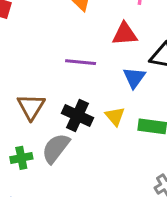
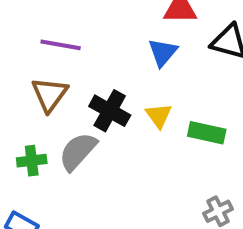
purple line: (81, 62) -> (61, 45), moved
blue triangle: (134, 78) -> (163, 52), moved

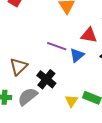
purple line: (61, 45) -> (57, 46), moved
yellow triangle: (159, 116) -> (71, 101), moved

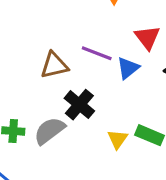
red triangle: (89, 35) -> (147, 37), turned 42
brown triangle: (19, 67) -> (54, 65), moved, turned 30

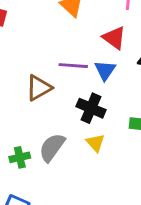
black cross: (79, 105) -> (91, 108), moved
yellow triangle: (118, 139) -> (95, 143), moved

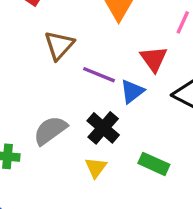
brown triangle: (39, 88) -> (59, 45), moved, turned -36
gray semicircle: (52, 147) -> (50, 130), moved

